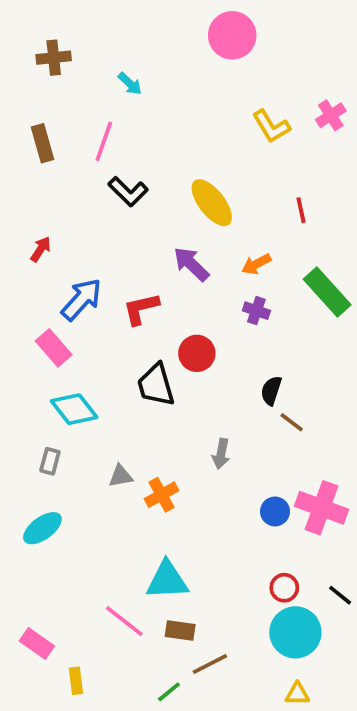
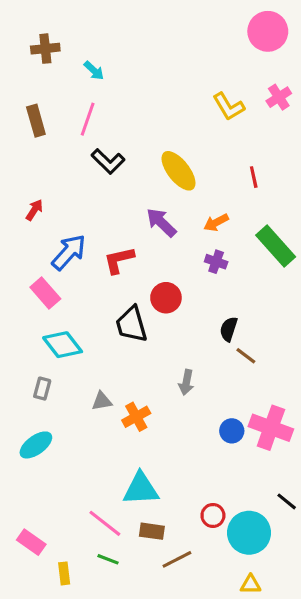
pink circle: (232, 35) -> (268, 31), moved
cyan arrow: (130, 84) -> (94, 71), moved
red circle: (284, 588) -> (213, 515), moved
green line: (169, 692) -> (108, 559), moved, turned 60

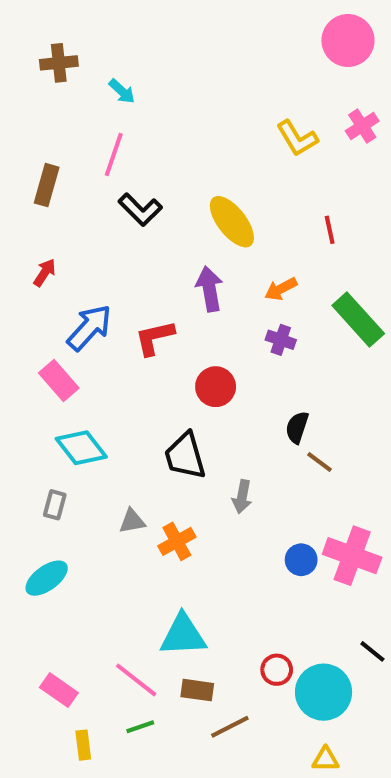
brown rectangle: (36, 121) -> (47, 185), moved, turned 32
purple arrow: (161, 222) -> (209, 289), turned 36
black trapezoid: (131, 324) -> (185, 456), moved
pink rectangle: (31, 542) -> (59, 690), moved
green line: (108, 559) -> (140, 727), turned -40

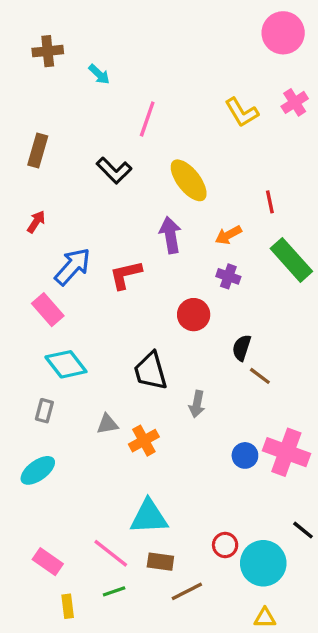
pink line: (114, 155) -> (147, 119), moved
red line: (330, 230) -> (270, 202), moved
red circle: (216, 387) -> (194, 315), moved

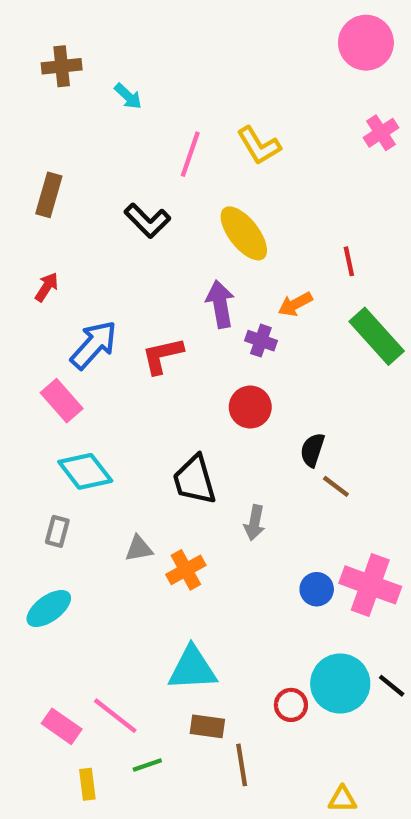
yellow L-shape: (242, 112) -> (259, 146), moved
purple cross: (228, 276) -> (261, 341), moved
pink line: (111, 553) -> (115, 716), moved
cyan circle: (263, 563) -> (340, 684), moved
brown line: (187, 591) -> (242, 765), turned -72

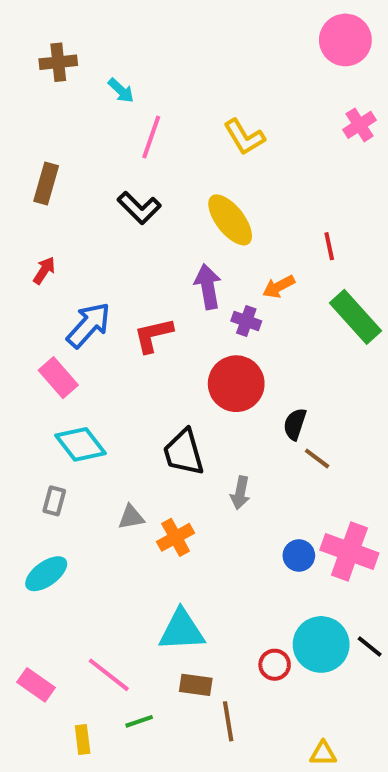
pink line: (190, 154) -> (151, 137), moved
red circle: (250, 407) -> (236, 384), size x1.4
pink rectangle: (62, 726) -> (36, 685), moved

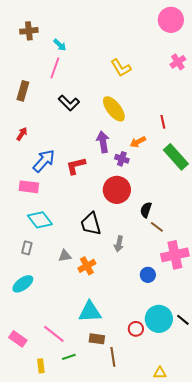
pink line: (151, 137) -> (55, 68), moved
pink rectangle: (58, 378) -> (29, 187), turned -42
pink cross: (349, 551) -> (175, 255), moved, turned -32

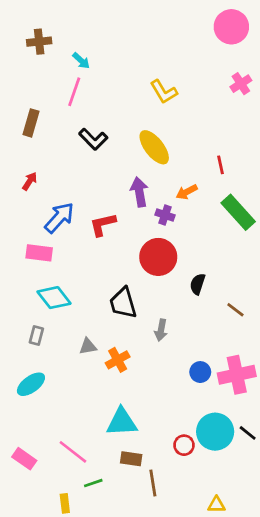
brown line: (157, 227) -> (235, 310), moved
pink cross: (175, 255) -> (237, 375), moved
yellow rectangle: (41, 366) -> (65, 503), moved

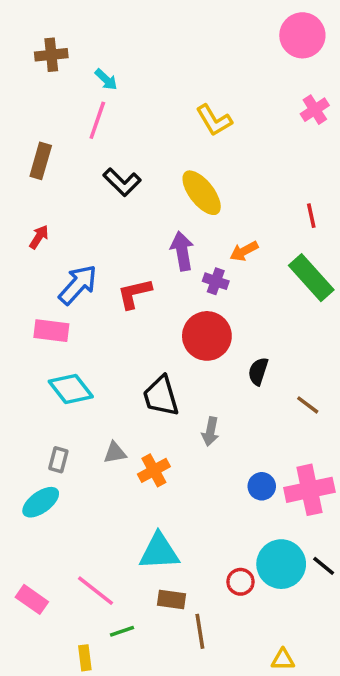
red line: (221, 165) -> (311, 216), moved
gray rectangle: (36, 335) -> (58, 460), moved

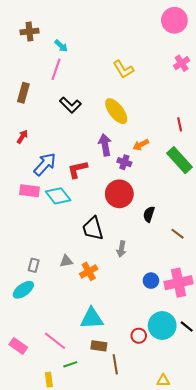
cyan diamond: (71, 389) -> (58, 196), moved

